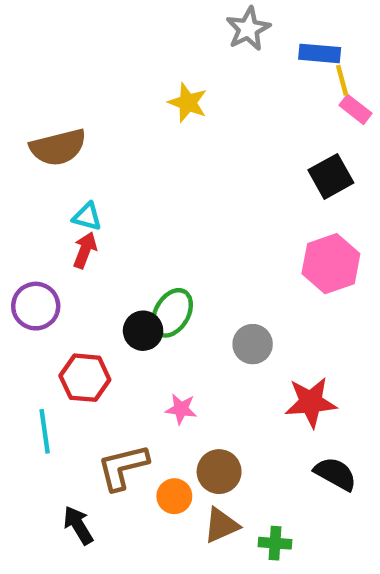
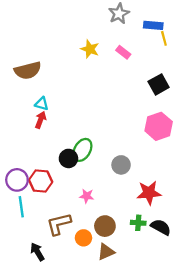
pink rectangle: (355, 109) -> (123, 52), moved
purple circle: (36, 306) -> (17, 180), moved
green cross: (275, 543) -> (138, 223), moved

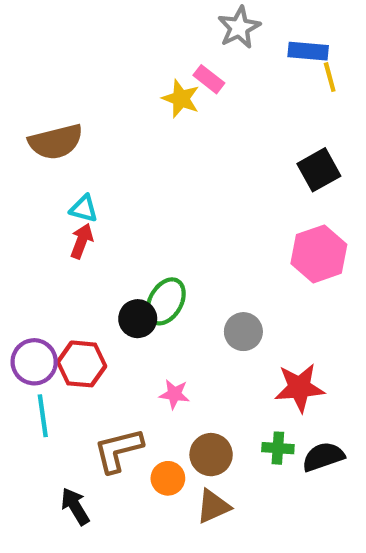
pink rectangle: (123, 52) -> (209, 79), moved
black semicircle: (161, 227) -> (323, 457), turned -48

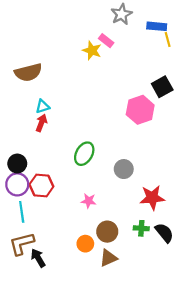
cyan triangle: (84, 209) -> (43, 106), turned -32
pink hexagon: (319, 254) -> (140, 110), moved
black circle: (138, 319) -> (17, 164), moved
brown L-shape: (118, 450) -> (22, 244), moved
black semicircle: (323, 457) -> (164, 233), turned 70

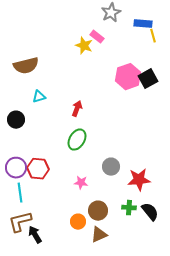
pink hexagon: (140, 110) -> (128, 77), moved
red arrow: (41, 123) -> (77, 109), moved
black circle: (17, 164) -> (16, 120), moved
gray circle: (124, 169) -> (111, 167), moved

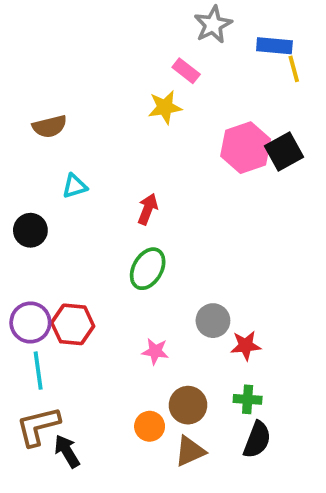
yellow star: (84, 46) -> (165, 107), moved, turned -30
brown semicircle: (26, 66) -> (50, 126), size x0.7
red star: (139, 180) -> (246, 346), moved, size x0.7
black semicircle: (150, 212) -> (257, 440), moved, turned 60

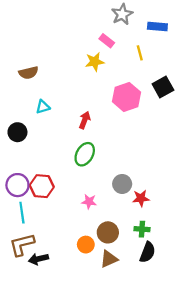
yellow line: (294, 69) -> (140, 53), moved
pink hexagon: (246, 148) -> (127, 97), moved
black arrow: (67, 451) -> (38, 259), turned -72

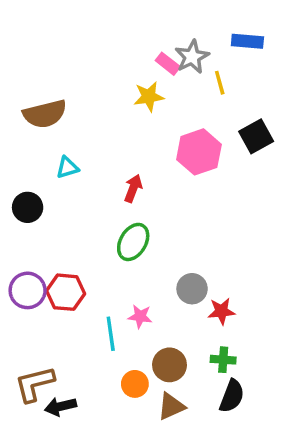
gray star: (122, 14) -> (192, 57), moved
brown semicircle: (28, 73) -> (45, 114), size x1.4
cyan line: (22, 213) -> (111, 334), moved

